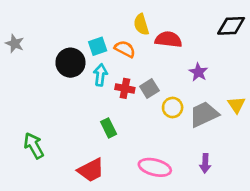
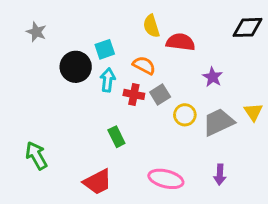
gray star: (15, 44) -> (36, 32), moved
orange semicircle: (125, 49) -> (144, 65), moved

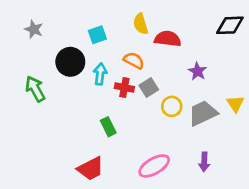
cyan square: (105, 49) -> (97, 35), moved
green arrow: (36, 156) -> (35, 89), moved
pink ellipse: (166, 179) -> (154, 166), turned -44

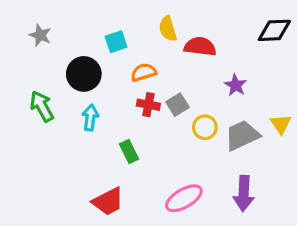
orange semicircle: (134, 60) -> (144, 72), moved, turned -45
cyan arrow: (100, 74) -> (90, 118), moved
purple arrow: (204, 162) -> (244, 193), size x1.5

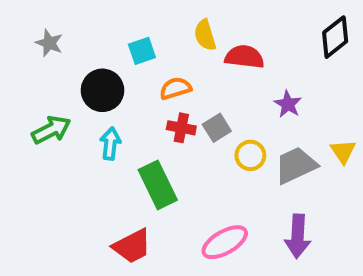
black diamond: (274, 30) -> (335, 37), turned -36
green arrow: (42, 106) -> (51, 130), turned 92
green rectangle: (129, 151) -> (158, 185), size x1.6

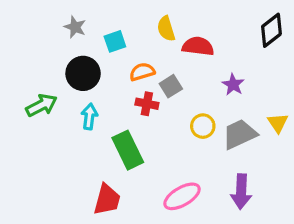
gray star: (49, 43) -> (75, 27), moved
gray square: (217, 128) -> (171, 86), moved
red trapezoid: (132, 246) -> (107, 200), turned -48

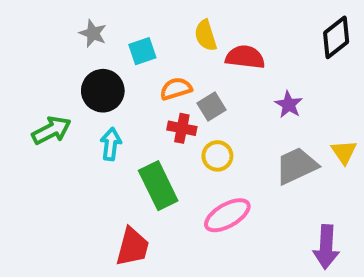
yellow circle: (203, 126) -> (217, 156), moved
purple arrow: (241, 192) -> (326, 247), moved
pink ellipse: (182, 196) -> (227, 215), moved

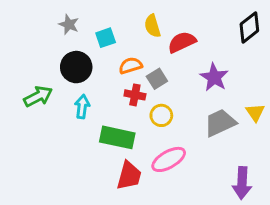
red semicircle: (245, 57) -> (182, 42), turned -32
purple star: (289, 105) -> (214, 77), size x1.4
green rectangle: (158, 186) -> (117, 137), turned -52
red trapezoid: (132, 247) -> (129, 176), moved

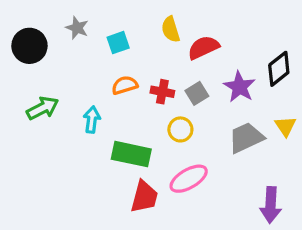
black diamond: (249, 27) -> (279, 69), moved
orange semicircle: (130, 66) -> (125, 85), moved
black circle: (76, 67) -> (29, 46), moved
gray square: (157, 79) -> (197, 93), moved
red cross: (135, 95) -> (162, 92), moved

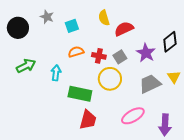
yellow circle: (180, 129) -> (110, 79), size x1.5
pink ellipse: (189, 179) -> (133, 116), moved

